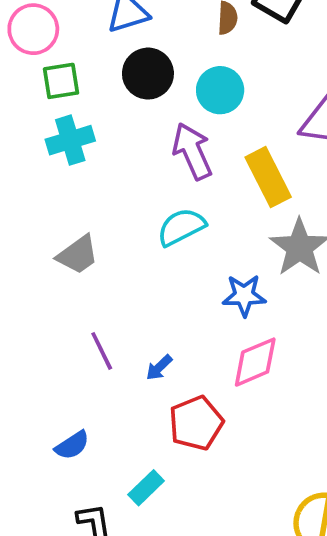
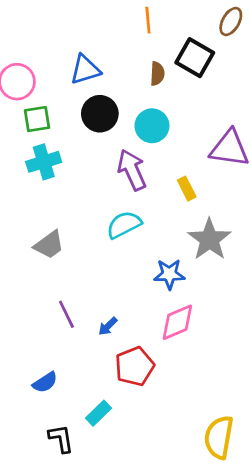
yellow rectangle: (268, 177) -> (187, 189), size x0.6

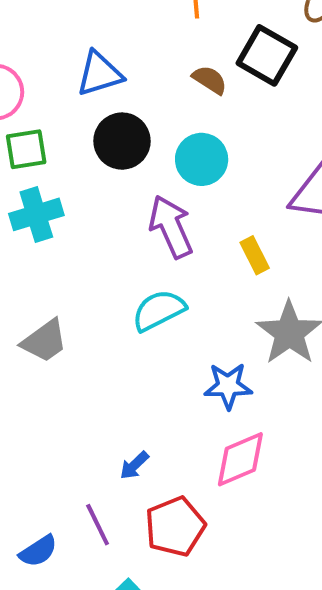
brown semicircle: (157, 74) -> (210, 80), turned -60
purple line: (66, 314) -> (98, 525), moved

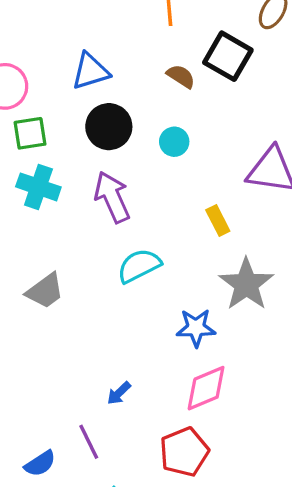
cyan circle: (202, 159) -> (174, 142), size x0.7
cyan cross: (36, 214) -> (38, 187), turned 36
purple arrow: (171, 227) -> (112, 197), moved
red pentagon: (175, 527) -> (184, 452), moved

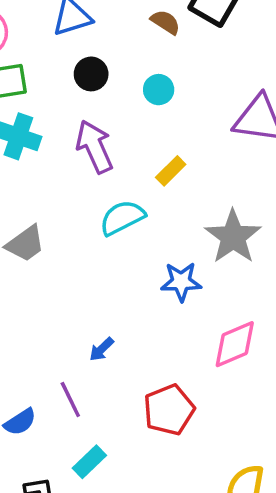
black circle: (109, 127) -> (91, 74), size x0.7
yellow rectangle: (218, 220) -> (171, 171), moved, turned 72
pink diamond: (206, 388) -> (235, 344), moved

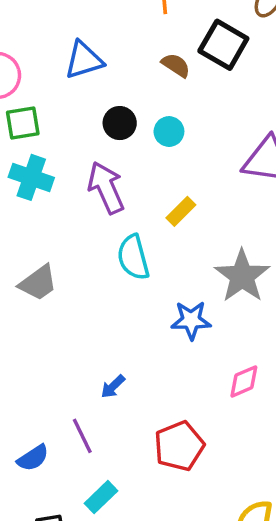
black circle: (91, 74) -> (120, 123), moved
cyan semicircle: (122, 218) -> (133, 257), turned -78
pink diamond: (235, 344) -> (244, 381), size x0.7

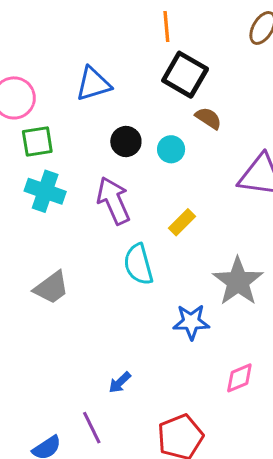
black square: (223, 45) -> (185, 75), moved
brown semicircle: (176, 65) -> (208, 118), moved

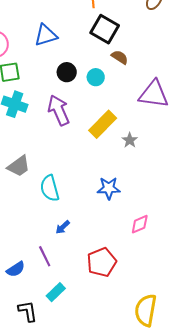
yellow rectangle: (182, 222) -> (103, 124), size x1.6
cyan semicircle: (138, 264) -> (50, 188), moved
gray star: (238, 281) -> (130, 140), moved, size x0.5

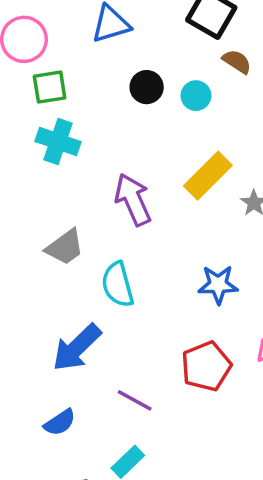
purple arrow: (59, 110) -> (133, 199), moved
blue arrow: (63, 227) -> (77, 348), moved, size x2.0
purple line: (45, 256) -> (135, 400), moved, turned -35
red pentagon: (102, 262) -> (206, 366), moved

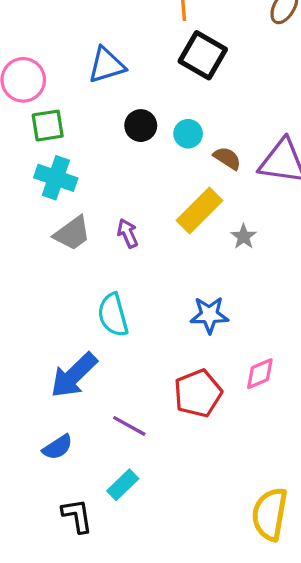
brown semicircle: (237, 62) -> (227, 158), moved
purple arrow: (133, 199) -> (128, 233), size x0.6
gray trapezoid: (65, 247) -> (72, 233), moved

